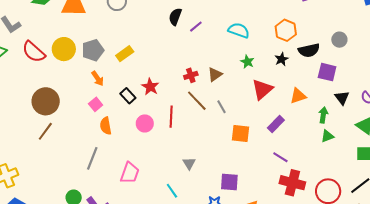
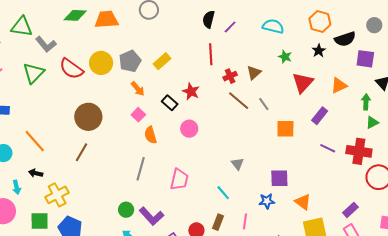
red line: (171, 117) -> (211, 54), moved
brown line: (45, 131) -> (81, 152), moved
red cross: (292, 183) -> (359, 151), moved

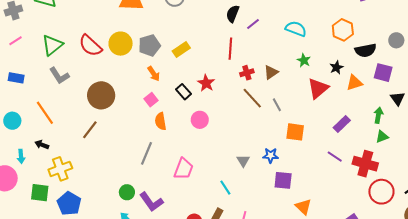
gray L-shape: (46, 44) -> (59, 76), moved
black star: (319, 51) -> (336, 68), moved
orange triangle: (339, 85) -> (354, 83), moved
purple rectangle: (320, 116) -> (342, 124), moved
blue star: (267, 201) -> (271, 155), moved

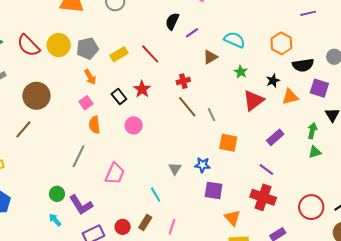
red line: (230, 49) -> (150, 54), moved, turned -50
brown triangle: (271, 72) -> (210, 57), moved
red cross: (365, 164) -> (263, 197), moved

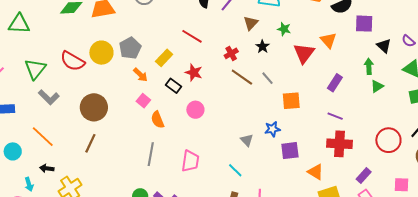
yellow rectangle: (119, 54) -> (164, 58), moved
black star: (273, 81) -> (262, 47), moved
orange triangle: (290, 97) -> (328, 40), moved, turned -42

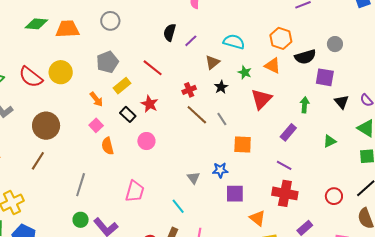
orange triangle: (328, 40) -> (273, 66), moved, turned -30
gray pentagon: (130, 48) -> (107, 62), moved
green arrow: (369, 66) -> (305, 105), moved
red circle: (388, 140) -> (334, 196), size x0.7
gray line: (151, 154) -> (81, 185), moved

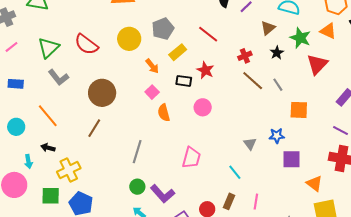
yellow circle: (61, 72) -> (129, 39), moved
green star: (245, 72) -> (300, 38), size x1.5
black rectangle: (128, 114) -> (184, 81), turned -35

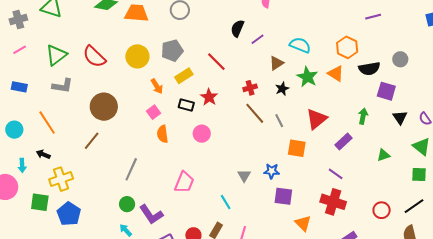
red triangle: (317, 64) -> (317, 119), moved
gray L-shape: (59, 77) -> (62, 86), turned -50

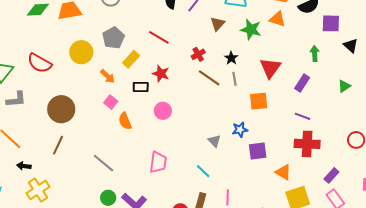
black star: (282, 89) -> (231, 58), moved
gray line: (279, 121) -> (235, 79), turned 32
black arrow: (43, 154) -> (24, 166), moved
gray line: (131, 169) -> (104, 163), turned -60

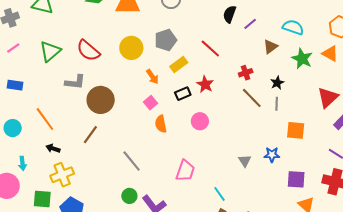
red triangle: (270, 68) -> (328, 97), moved
black rectangle: (141, 87) -> (183, 94), turned -35
gray L-shape: (16, 99) -> (75, 82), moved
purple square: (258, 151) -> (296, 179), moved
cyan line: (203, 171) -> (220, 194), moved

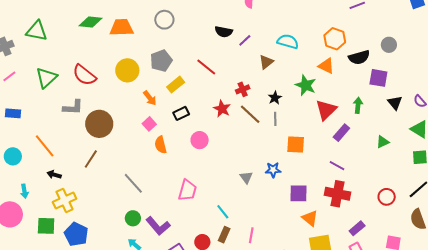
black semicircle: (229, 14) -> (224, 32), turned -96
green star: (302, 59) -> (306, 85), moved
red star: (205, 84) -> (222, 109), moved

